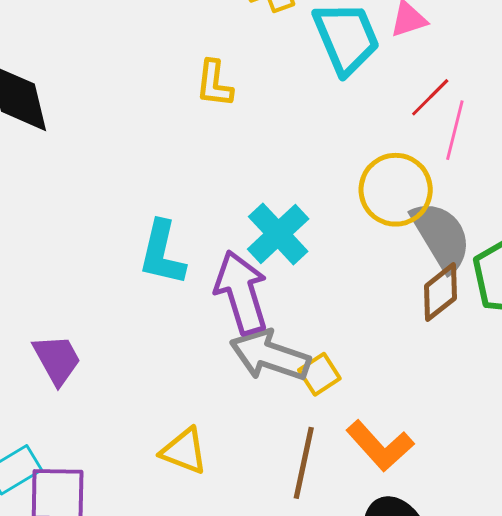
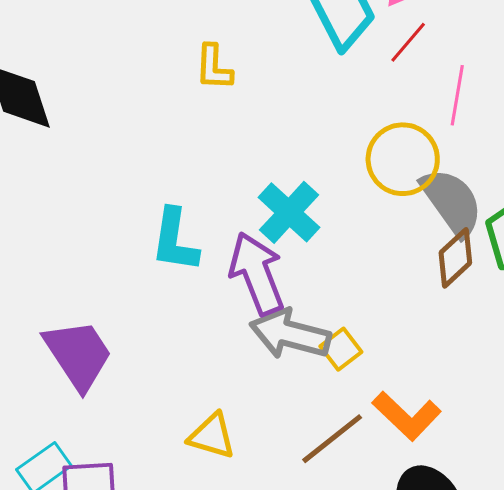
red line: (430, 97) -> (408, 42), moved
purple trapezoid: (57, 359) -> (78, 354), size x1.4
brown line: (304, 463) -> (332, 439), turned 44

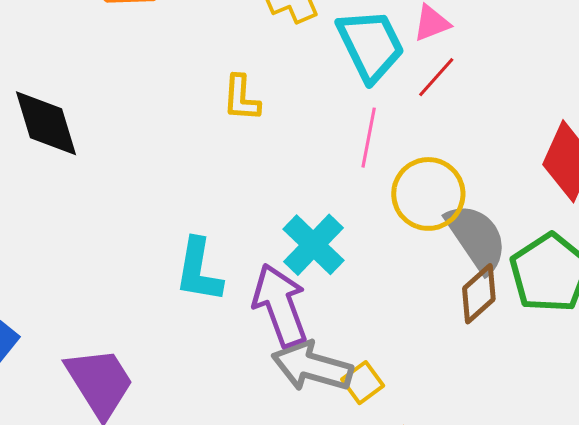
pink line: (457, 95) -> (369, 138), moved

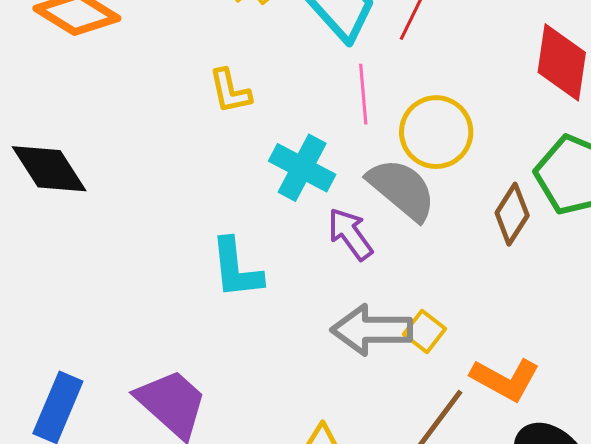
gray semicircle: (476, 238) -> (402, 189), moved
cyan cross: (314, 245) -> (302, 168), moved
purple arrow: (280, 305) -> (350, 234), moved, size x0.7

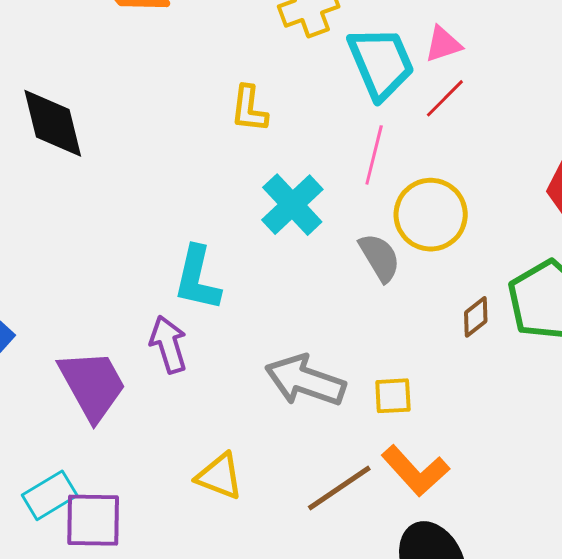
gray semicircle: (402, 189) -> (380, 257), size x0.7
brown diamond: (512, 214) -> (476, 317), size x0.7
purple arrow: (350, 234) -> (168, 344), moved
yellow square: (425, 331) -> (393, 396), moved, turned 30

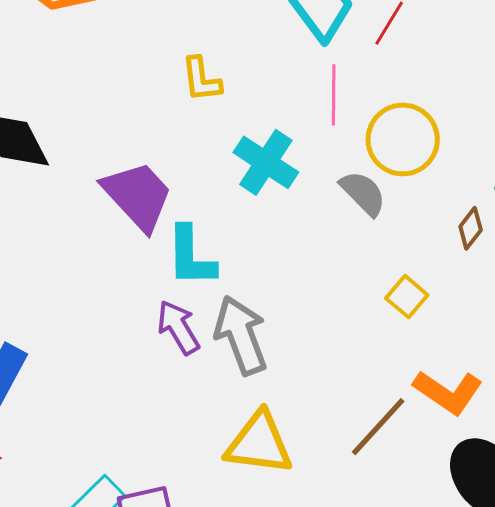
gray arrow: (305, 381) -> (241, 335), moved, turned 64
purple trapezoid: (92, 385) -> (138, 196), moved
yellow square: (393, 396) -> (407, 297), moved, turned -33
yellow triangle: (220, 476) -> (259, 443), size x1.4

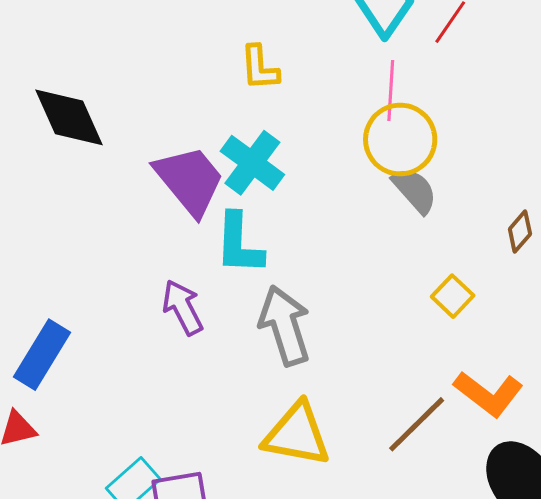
yellow circle: (403, 139) -> (400, 139), moved
cyan cross: (266, 162) -> (252, 163), moved
purple arrow: (178, 327) -> (183, 307), moved

